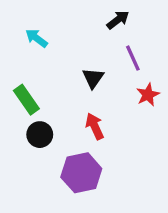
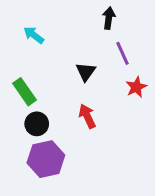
black arrow: (118, 20) -> (109, 18), turned -45
purple hexagon: (81, 173) -> (46, 159), moved

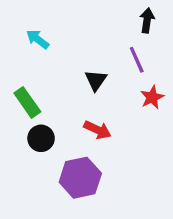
black arrow: (109, 18) -> (147, 20), moved
red arrow: (87, 116) -> (97, 130), turned 140
purple hexagon: (46, 159) -> (80, 178), moved

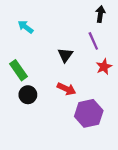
purple hexagon: (80, 178) -> (89, 113), moved

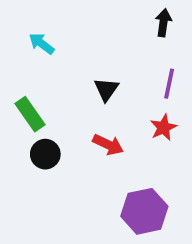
purple line: (93, 41) -> (169, 84), moved, turned 36
red star: (104, 67) -> (163, 127), moved
purple hexagon: (89, 113) -> (144, 211), moved

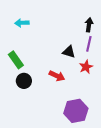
black arrow: (163, 23) -> (89, 25), moved
cyan arrow: (41, 44) -> (22, 23), turned -40
black triangle: (106, 89) -> (69, 52), moved, turned -48

